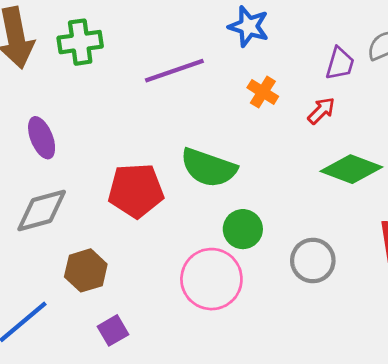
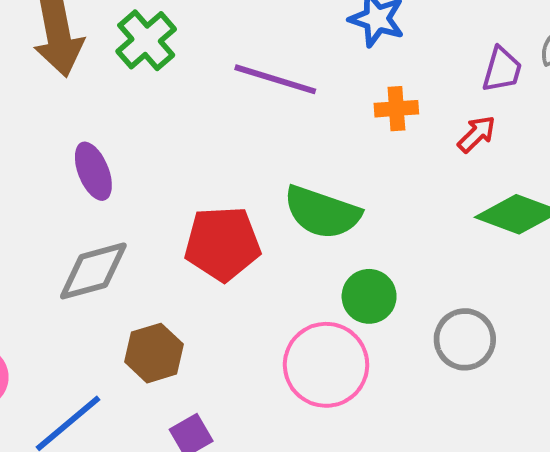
green cross: (80, 42) -> (146, 40), turned -33
purple line: (174, 71) -> (275, 79), turned 36
orange cross: (263, 92) -> (396, 109), turned -36

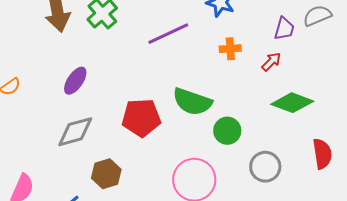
purple line: (275, 79) -> (168, 34), turned -42
purple ellipse: (93, 171) -> (75, 81), turned 56
green circle: (369, 296) -> (227, 131), moved

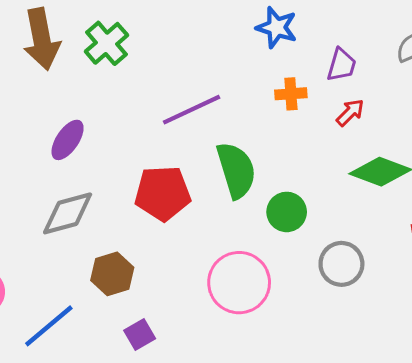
purple trapezoid: (284, 29) -> (341, 65), moved
purple line: (168, 34) -> (192, 110), moved
green semicircle: (192, 102) -> (236, 170), turned -126

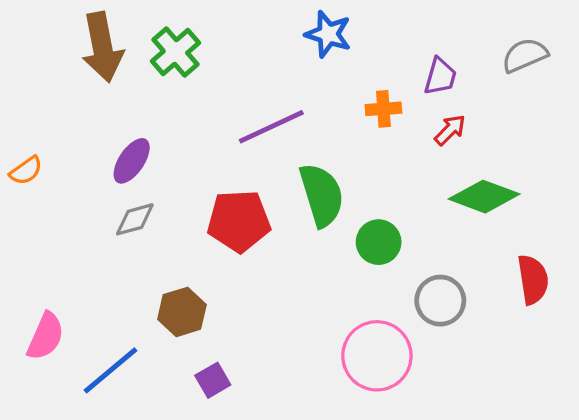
blue star: (277, 27) -> (328, 34), moved
gray diamond: (68, 213) -> (135, 219), moved, size x0.7
pink circle: (239, 283) -> (377, 356), moved

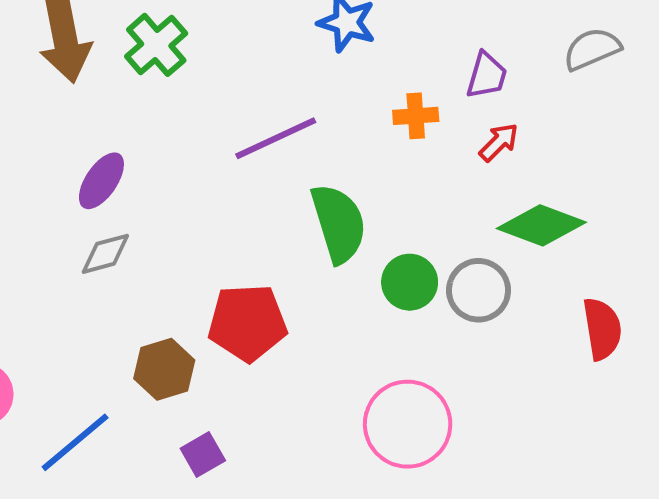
red pentagon: (239, 221) -> (247, 323), moved
gray circle: (440, 301) -> (479, 290), moved

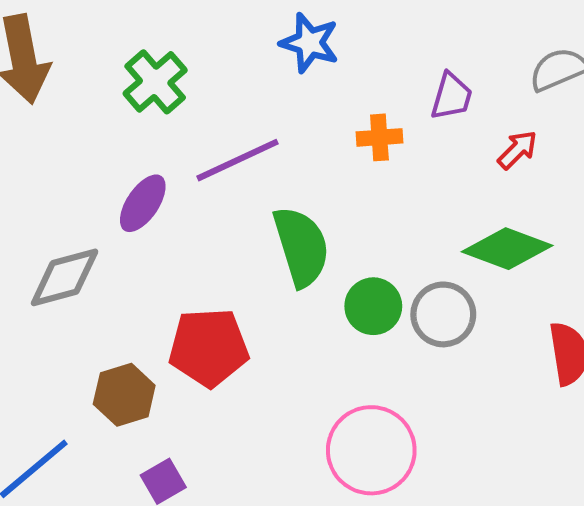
green cross: (156, 45) -> (155, 82), moved
red arrow: (499, 142) -> (517, 150), moved
purple ellipse: (101, 181) -> (143, 203), moved
gray diamond: (105, 254) -> (65, 277), size x1.4

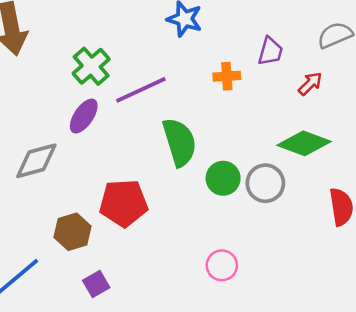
green cross: (155, 82) -> (91, 66), moved
pink circle: (371, 450) -> (222, 265), size x0.6

